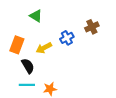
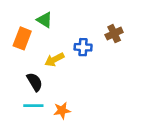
blue cross: (67, 38) -> (83, 47), turned 32
orange rectangle: (17, 45) -> (22, 38), moved

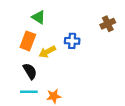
brown cross: (114, 34) -> (108, 24), moved
orange rectangle: (22, 38) -> (28, 41), moved

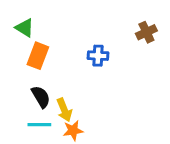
green triangle: (39, 17) -> (25, 28), moved
yellow arrow: (47, 52) -> (64, 110), moved, turned -84

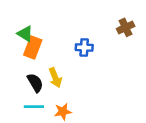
green triangle: (25, 28) -> (25, 34), moved
yellow arrow: (64, 110) -> (55, 78), moved

